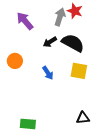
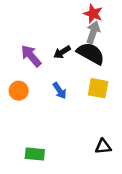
gray arrow: (60, 17) -> (93, 32), moved
purple arrow: (25, 21) -> (31, 56), moved
orange circle: (15, 61) -> (19, 91), moved

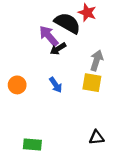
gray arrow: (93, 32) -> (97, 60), moved
black semicircle: (91, 53) -> (67, 23), moved
purple arrow: (31, 56) -> (49, 36), moved

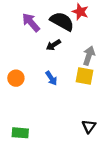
purple arrow: (49, 36) -> (31, 22), moved
black triangle: (97, 137) -> (89, 126), turned -48
green rectangle: (32, 144) -> (20, 133), moved

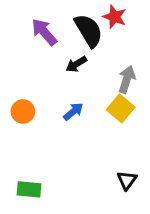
black semicircle: (62, 21) -> (89, 31), turned 30
yellow square: (85, 76) -> (121, 108), turned 30
blue arrow: (51, 78) -> (73, 111), turned -96

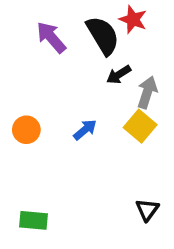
black arrow: (76, 64) -> (119, 75), moved

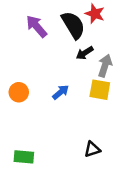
yellow square: (140, 126) -> (100, 90), turned -30
black triangle: (147, 210) -> (92, 149), moved, turned 36

